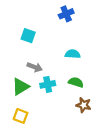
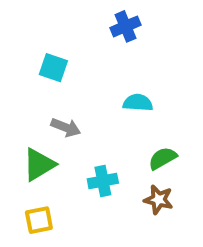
green semicircle: (76, 82) -> (163, 158), moved, turned -48
cyan cross: (48, 84) -> (103, 181), moved
yellow square: (21, 116) -> (39, 220), turned -32

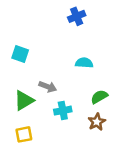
cyan square: (53, 68) -> (20, 54), moved
gray arrow: (66, 127) -> (48, 87), moved
brown star: (158, 200) -> (97, 122), turned 30

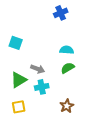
green semicircle: (99, 97) -> (68, 68), moved
cyan cross: (63, 111) -> (42, 87), moved
brown star: (97, 122) -> (67, 106), moved

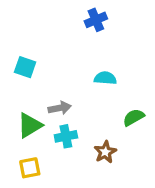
green semicircle: (68, 68) -> (134, 117), moved
gray arrow: (38, 69) -> (60, 108), turned -32
brown star: (67, 106) -> (105, 152), moved

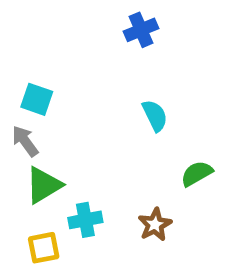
cyan semicircle: (105, 78) -> (155, 116), turned 60
gray arrow: (60, 108) -> (25, 141), moved, turned -115
cyan cross: (66, 136) -> (85, 220), moved

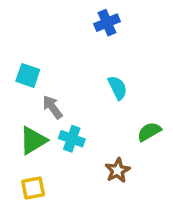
gray arrow: (25, 141) -> (52, 107), moved
cyan cross: (85, 220) -> (72, 139), moved, turned 30

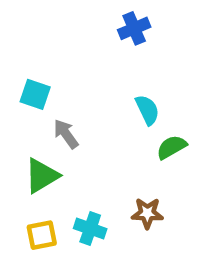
green semicircle: (149, 132) -> (172, 147), moved
cyan cross: (72, 139) -> (90, 229), moved
brown star: (118, 170) -> (147, 213), turned 30

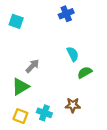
cyan square: (35, 94) -> (16, 21), moved
gray arrow: (66, 134) -> (32, 66), turned 80
yellow square: (42, 235) -> (20, 116), turned 32

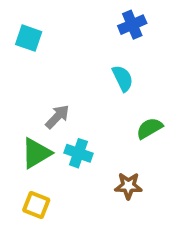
blue cross: (66, 14) -> (132, 25), moved
cyan semicircle: (73, 54) -> (123, 78), moved
cyan cross: (44, 113) -> (78, 153), moved

